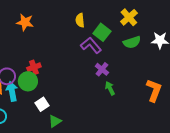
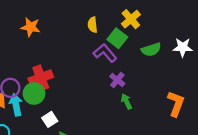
yellow cross: (129, 17) -> (131, 19), moved
red cross: (34, 67) -> (41, 78), size x1.5

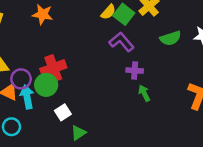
yellow semicircle: (93, 25) -> (108, 12), turned -133
green square: (117, 38) -> (124, 14), moved
purple cross: (117, 80) -> (135, 71), turned -35

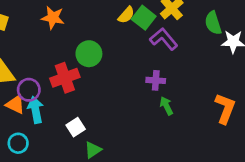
green semicircle: (170, 38) -> (213, 23), moved, turned 90
purple L-shape: (121, 42) -> (164, 39), moved
green circle: (46, 85) -> (89, 54), moved

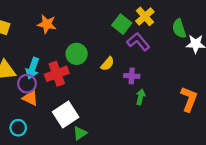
yellow semicircle: (126, 15) -> (107, 64), moved
orange triangle: (15, 104) -> (30, 98), moved
green arrow: (166, 106) -> (141, 97), turned 40
cyan arrow: (35, 110) -> (32, 68), moved, turned -150
white square: (76, 127) -> (66, 115), size x1.6

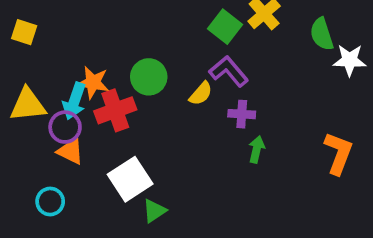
orange star: (47, 24) -> (93, 82), moved
purple L-shape: (138, 42) -> (229, 71), moved

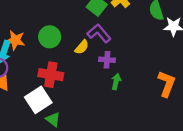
red cross: (115, 110) -> (51, 75), moved, turned 30
green triangle: (154, 211) -> (53, 119), turned -49

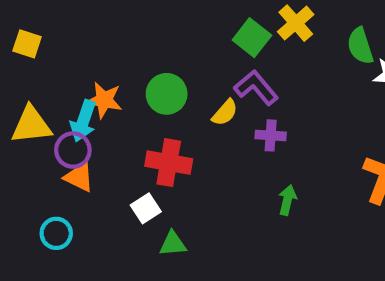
green arrow: (116, 82) -> (287, 200), moved
white square: (38, 100) -> (146, 208), size x0.6
green triangle: (53, 119) -> (173, 244), turned -42

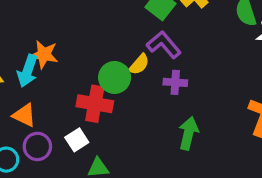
green circle: (167, 94) -> (115, 77), moved
purple circle: (73, 150) -> (37, 146), moved
green arrow: (287, 200) -> (188, 133), size x1.4

